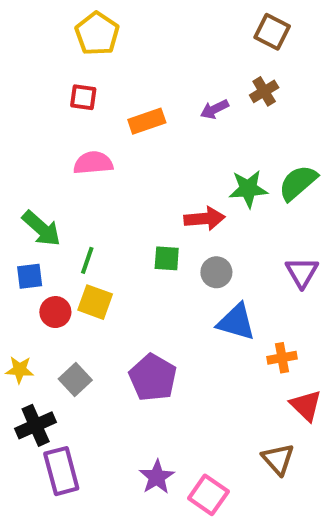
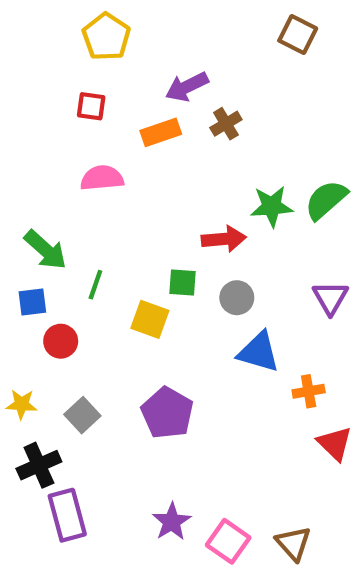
brown cross: (264, 91) -> (226, 124), moved
purple arrow: (214, 109) -> (187, 87), moved, size x1.4
yellow square: (95, 302) -> (150, 319), moved
brown triangle: (278, 459) -> (293, 543), moved

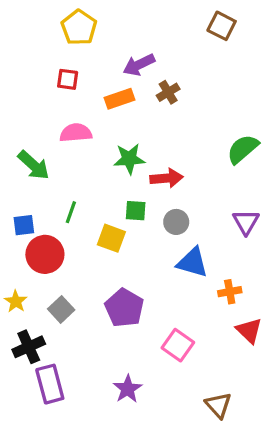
green star: (272, 206) -> (129, 159), moved
green arrow: (45, 250) -> (34, 165), moved
red circle: (61, 341) -> (45, 254), size x1.5
yellow star: (22, 404) -> (16, 301), turned 30
pink square: (228, 541) -> (178, 345), moved

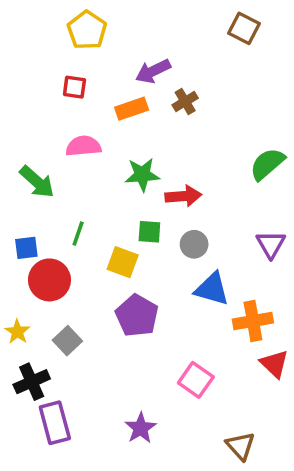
orange cross: (230, 292) -> (253, 321), size x1.5
purple pentagon: (124, 308) -> (137, 316), moved

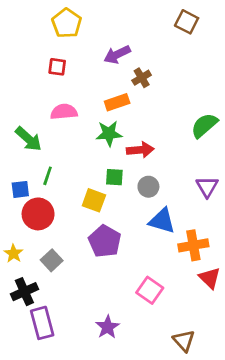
orange rectangle: (132, 109) -> (117, 102), moved
green line: (78, 234) -> (48, 176), moved

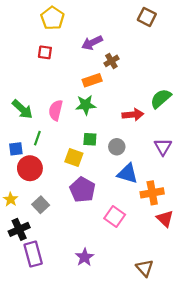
pink semicircle: (64, 112) -> (56, 110), moved, turned -72
red arrow: (140, 150) -> (133, 115), moved
pink square: (150, 290) -> (115, 216), moved

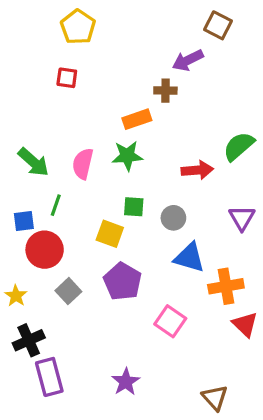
purple arrow: (92, 43) -> (188, 60), moved
brown cross: (111, 61) -> (165, 91), turned 32
gray square: (41, 205) -> (68, 291), moved

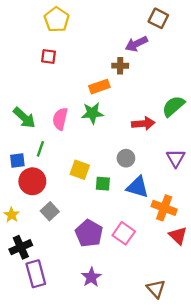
green square: (134, 207) -> (103, 184), moved
purple pentagon: (123, 281) -> (89, 233), moved
orange cross: (226, 286) -> (164, 208), turned 30

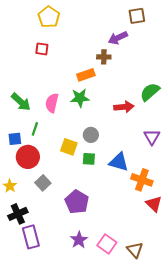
brown square: (158, 18) -> (137, 16), turned -36
gray circle: (126, 158) -> (91, 135), moved
pink square: (124, 233) -> (107, 244), moved

